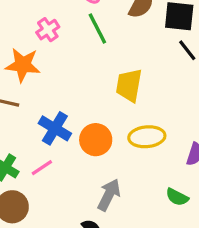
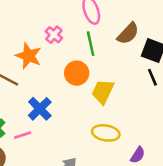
pink cross: (48, 30) -> (54, 35), turned -30
orange circle: (96, 140) -> (77, 73), moved

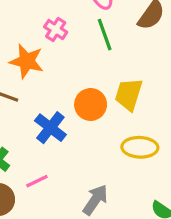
orange circle: (77, 73) -> (91, 105), moved
pink line: (23, 135) -> (37, 181), moved

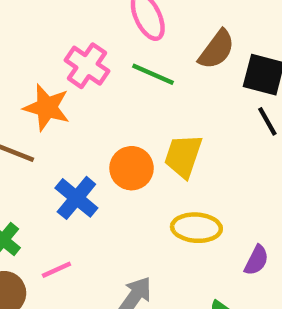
pink cross: (56, 29) -> (87, 66), size x1.4
green line: (105, 35) -> (153, 74), turned -48

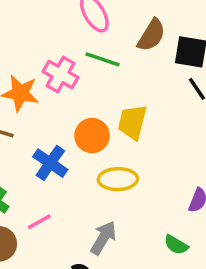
pink cross: (87, 66) -> (61, 74), moved
yellow ellipse: (196, 228) -> (118, 179), moved

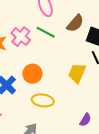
yellow trapezoid: (132, 122) -> (77, 73), moved

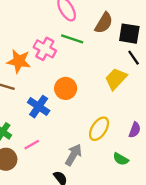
yellow trapezoid: (77, 73) -> (116, 79), turned 30
yellow ellipse: (43, 100) -> (99, 129), moved, turned -55

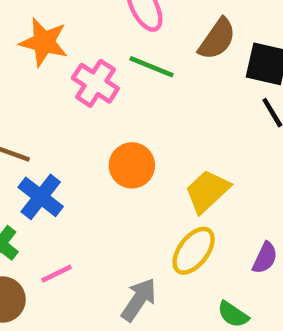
orange star: (19, 61) -> (44, 42), moved
yellow trapezoid: (116, 79) -> (207, 191), moved
blue cross: (39, 107) -> (41, 197), moved

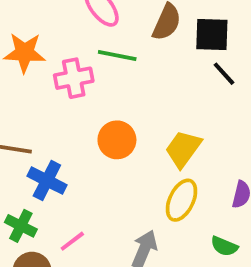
pink cross: (95, 83) -> (74, 78), turned -33

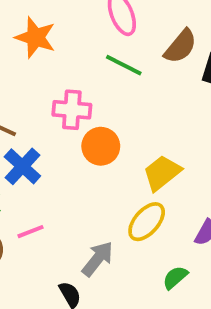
pink cross: (74, 78) -> (72, 110), moved
green semicircle: (224, 246) -> (175, 278), turned 100

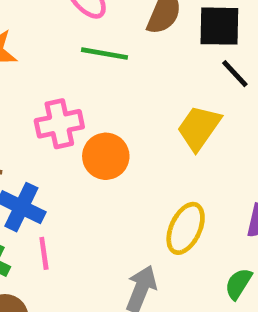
yellow trapezoid: (162, 173) -> (199, 128), moved
pink line: (31, 232) -> (44, 253), moved, turned -60

